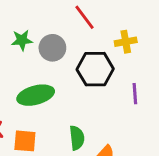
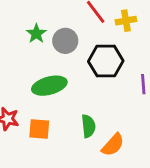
green star: (22, 40) -> (36, 34), turned -30
yellow cross: (126, 42) -> (126, 21), moved

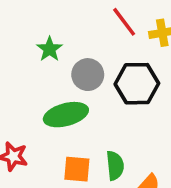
gray circle: (65, 41) -> (88, 75), moved
orange square: (39, 129) -> (77, 169), moved

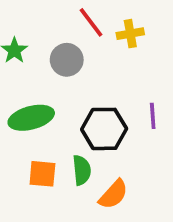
gray circle: (88, 75) -> (67, 60), moved
black hexagon: (137, 84) -> (104, 129), moved

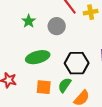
green semicircle: (82, 170) -> (65, 85), turned -140

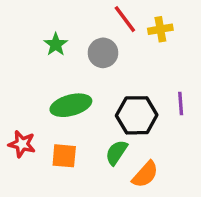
orange square: (44, 87) -> (64, 156), moved

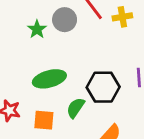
gray circle: (103, 53) -> (65, 20), moved
green semicircle: (116, 152) -> (76, 108), moved

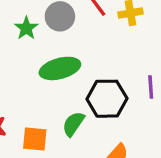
green ellipse: (49, 79) -> (60, 68), moved

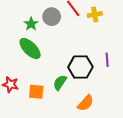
green ellipse: (60, 68) -> (30, 49), moved, turned 60

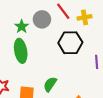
green ellipse: (30, 49) -> (21, 51), turned 35
black hexagon: (80, 67) -> (70, 43), moved

